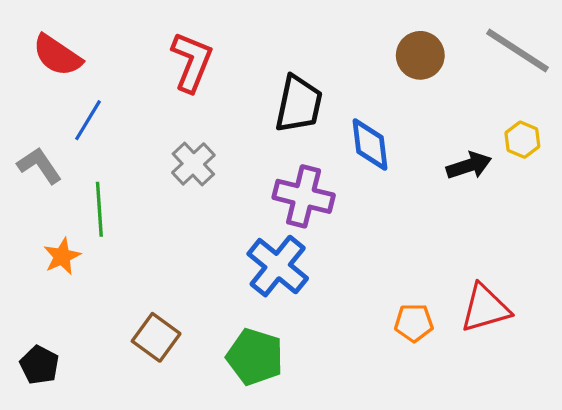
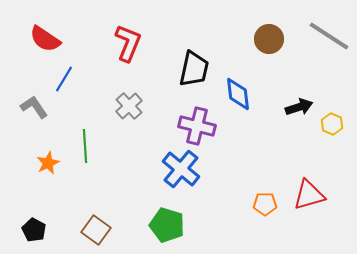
yellow hexagon: (522, 140) -> (332, 124), moved
green line: (99, 209) -> (85, 146), moved
brown square: (156, 337) -> (96, 230), moved

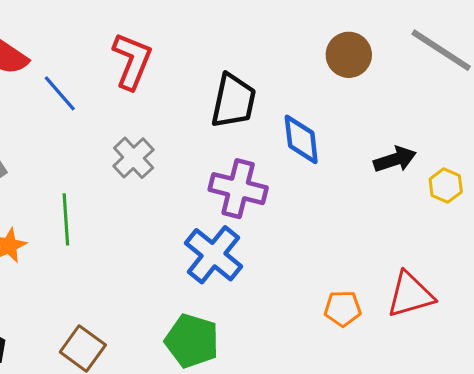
blue line: (64, 79) -> (60, 93), moved, turned -72

